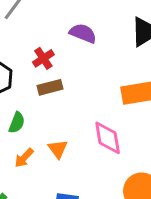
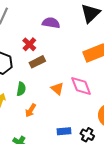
orange triangle: (58, 149) -> (57, 89), moved

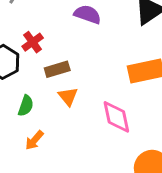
red cross: (29, 44) -> (33, 42), moved
orange triangle: (57, 89) -> (68, 96), moved

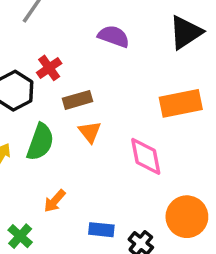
green semicircle: (26, 106) -> (40, 142), size x1.5
orange arrow: (34, 140) -> (55, 201), moved

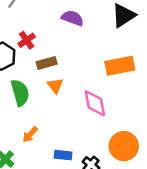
green semicircle: (40, 142) -> (20, 93), turned -36

